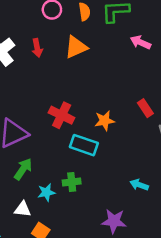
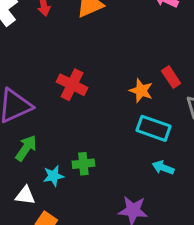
orange star: (105, 121) -> (141, 91), moved, turned 30
cyan rectangle: (84, 145) -> (154, 128), moved

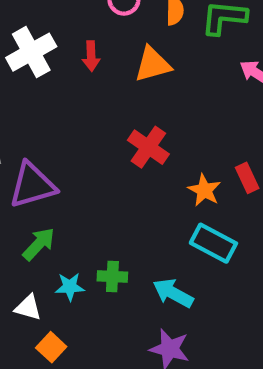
red cross: (72, 85) -> (148, 147), moved
cyan arrow: (163, 168) -> (173, 293), moved, size x1.4

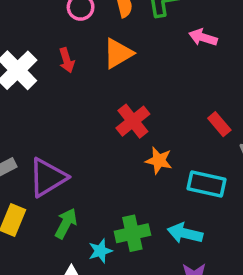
red cross: (148, 147) -> (133, 121), turned 32
orange star: (204, 190) -> (159, 161), moved
green cross: (112, 277) -> (132, 233), size x1.4

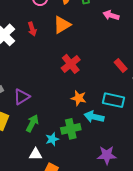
orange star: (159, 161) -> (79, 98), moved
purple triangle: (48, 177) -> (22, 97), size x0.7
cyan arrow: (185, 233) -> (94, 117), moved

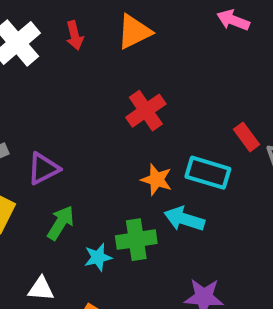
red rectangle: (121, 65) -> (246, 137), moved
cyan rectangle: (114, 100) -> (208, 173), moved
white triangle: (36, 154) -> (41, 289), moved

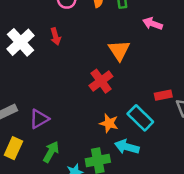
orange triangle: (134, 32) -> (119, 50), moved, turned -35
red rectangle: (246, 137) -> (163, 95), turned -63
cyan rectangle: (208, 173) -> (140, 118), turned 30

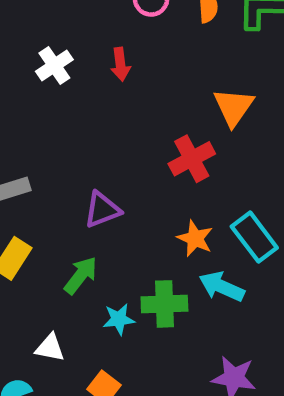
white cross: (20, 42) -> (54, 65), size x0.7
purple triangle: (39, 119) -> (102, 210), moved

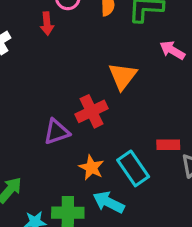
red arrow: (120, 64) -> (47, 24), moved
purple triangle: (102, 210) -> (57, 132), moved

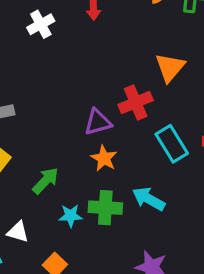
orange star: (91, 168) -> (104, 158), moved
cyan rectangle: (133, 168) -> (172, 144), moved

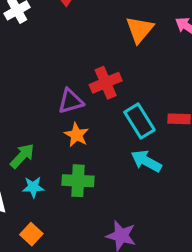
orange triangle: (170, 67) -> (140, 30), moved
cyan arrow: (149, 199) -> (146, 161), moved
cyan star: (71, 216) -> (33, 187), moved

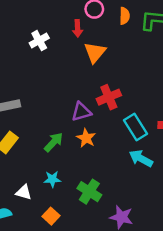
orange triangle: (140, 30) -> (95, 52), moved
green arrow: (22, 156) -> (54, 142), moved
green cross: (78, 181) -> (89, 192), moved, turned 30

